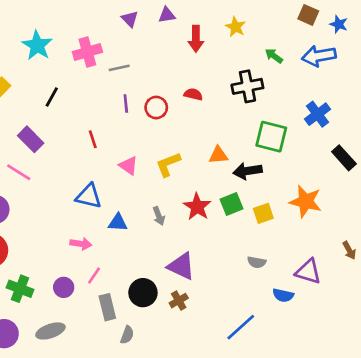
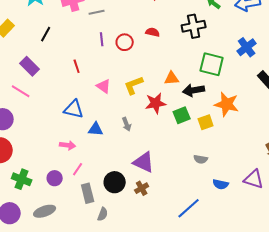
orange star: (306, 201) -> (227, 104), moved
red star: (197, 207) -> (156, 103), moved, turned 30
purple triangle: (308, 271) -> (254, 179), moved

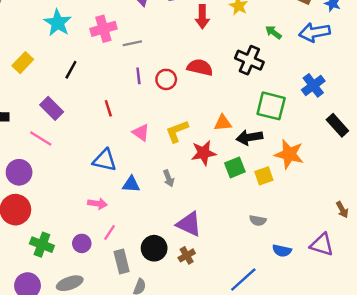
black cross: (194, 26) -> (249, 60), turned 35
red semicircle: (153, 32) -> (200, 67), size x1.5

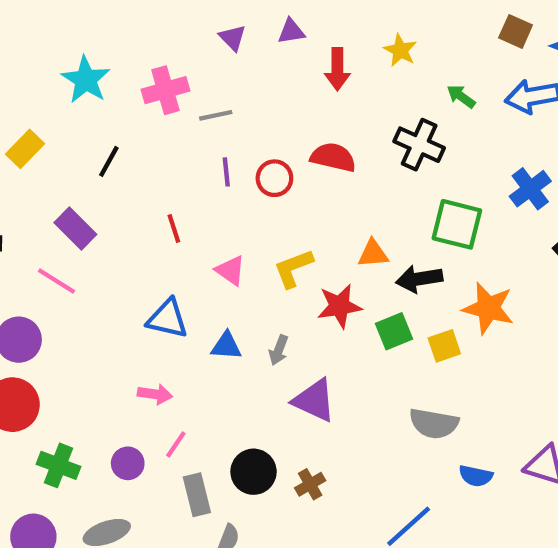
gray arrow: (169, 178) -> (279, 350), turned 42
blue triangle: (131, 184) -> (226, 346), moved
gray semicircle: (258, 220) -> (434, 423), size x1.6
purple triangle: (189, 224) -> (314, 400), moved

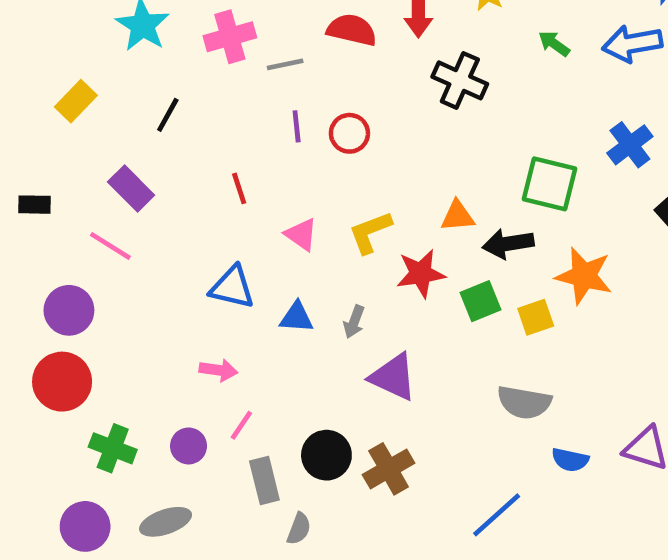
black cross: (419, 145) -> (460, 80), moved
red semicircle: (333, 157) -> (352, 30), moved
brown cross: (310, 484) -> (389, 469), size x1.5

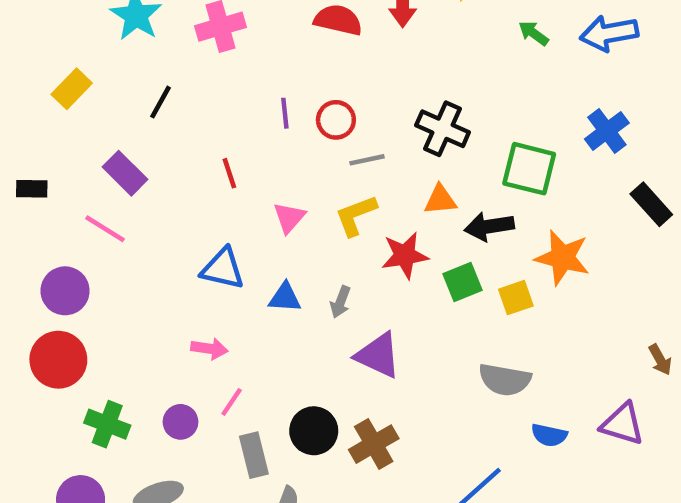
gray line: (285, 64) -> (367, 160), moved
black cross: (460, 80) -> (443, 129), moved
pink triangle: (301, 234) -> (289, 218), turned 36

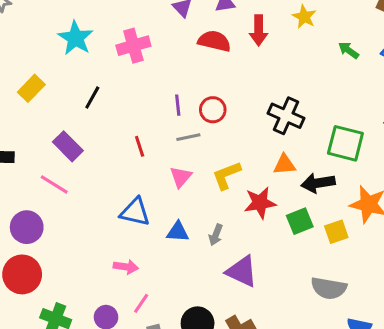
gray line: (367, 160) -> (188, 137), moved

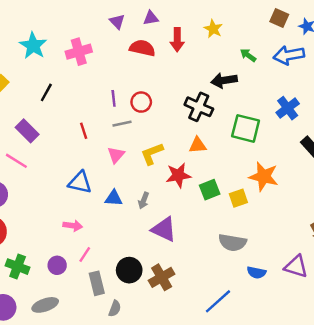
black arrow: (318, 183) -> (224, 80), moved

